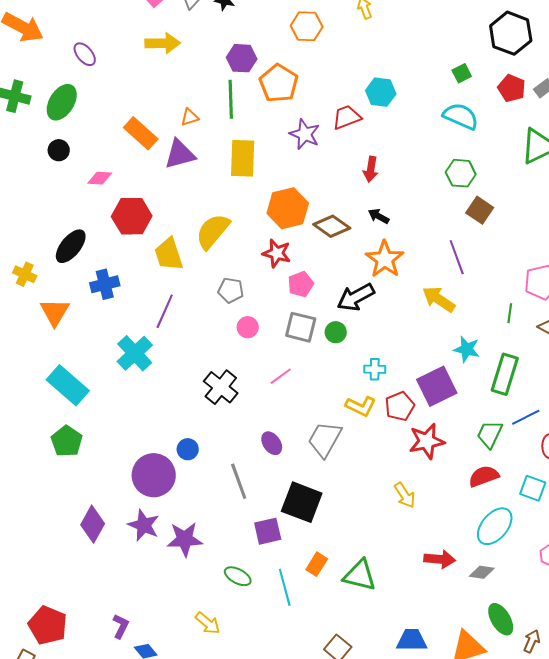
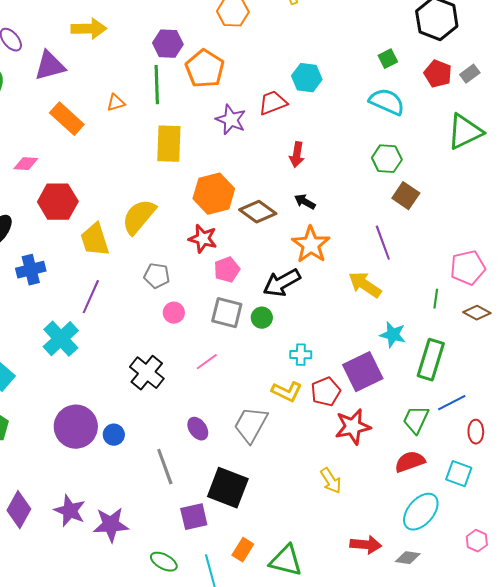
purple triangle: (180, 154) -> (50, 66), moved
purple circle: (154, 475) -> (76, 427), moved

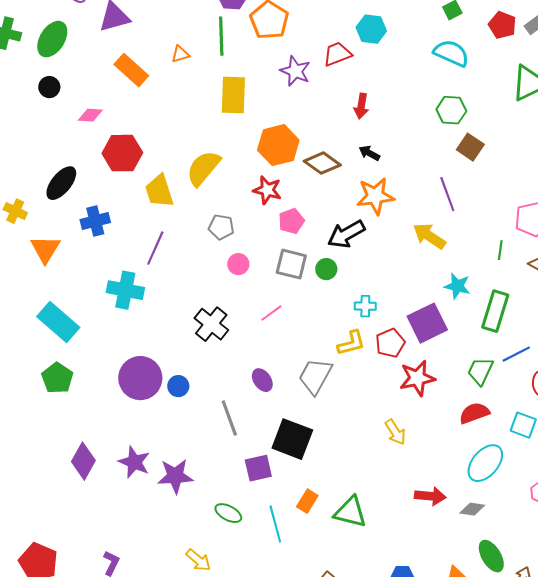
orange star: (311, 245) -> (375, 196), turned 30
cyan cross: (61, 339) -> (125, 290), turned -36
yellow L-shape: (287, 392) -> (351, 343), turned -40

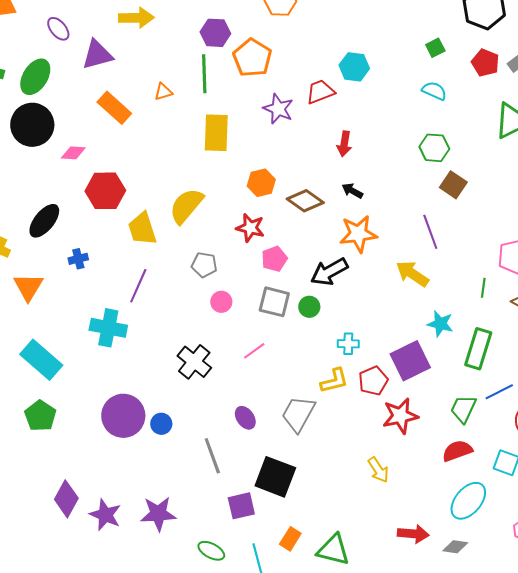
cyan semicircle: (451, 53) -> (434, 91), size x0.7
black circle: (49, 87) -> (32, 125), size x2.0
orange hexagon: (278, 145) -> (261, 183), size x0.7
blue cross: (95, 221) -> (78, 259), size x0.7
purple star: (134, 462) -> (105, 515), moved

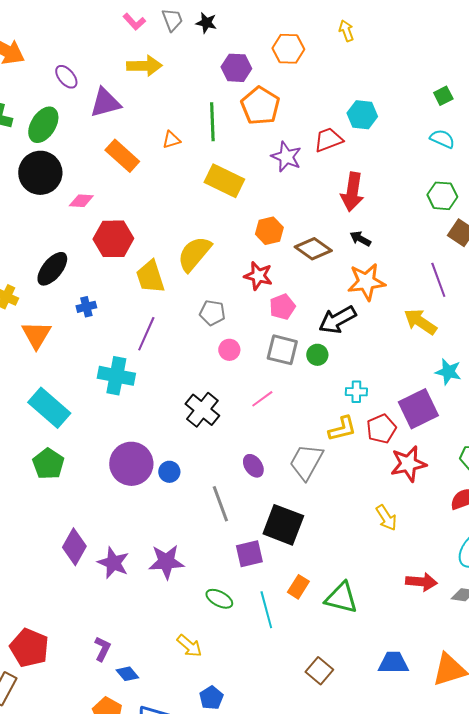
purple hexagon: (215, 33) -> (236, 68), moved
yellow rectangle: (216, 133) -> (224, 181), turned -66
red arrow: (344, 144) -> (352, 192), size x1.5

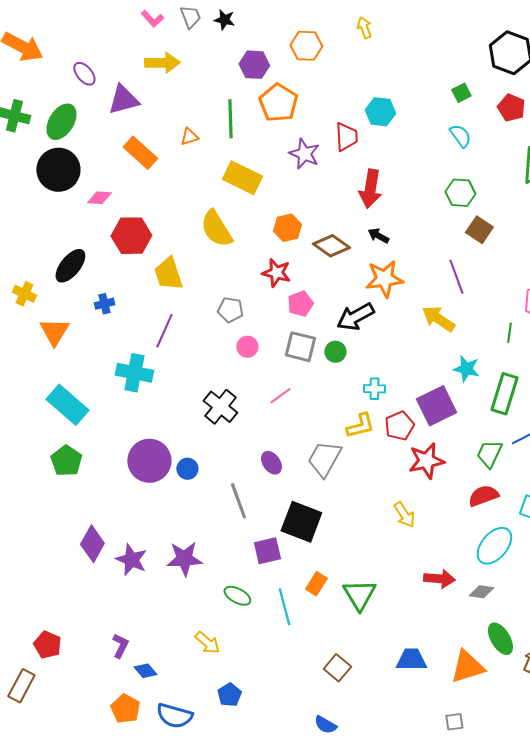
cyan semicircle: (442, 139) -> (460, 136), turned 30
red trapezoid: (328, 140) -> (346, 137), turned 108
yellow semicircle: (194, 254) -> (216, 229), moved, turned -72
green triangle: (341, 598) -> (359, 595), turned 45
red pentagon: (29, 648) -> (47, 645), size x0.7

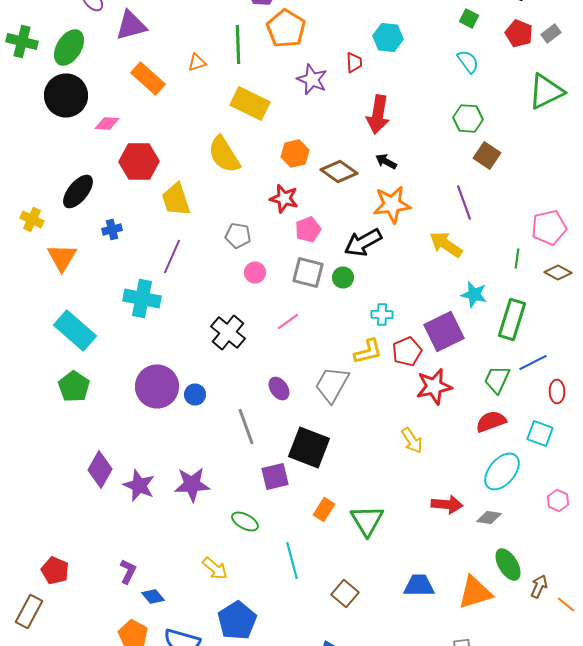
green square: (461, 93) -> (469, 18), turned -36
red trapezoid: (346, 137) -> (354, 62), size x0.7
cyan line: (284, 607) -> (292, 560), moved
blue pentagon: (229, 695) -> (237, 620), size x1.6

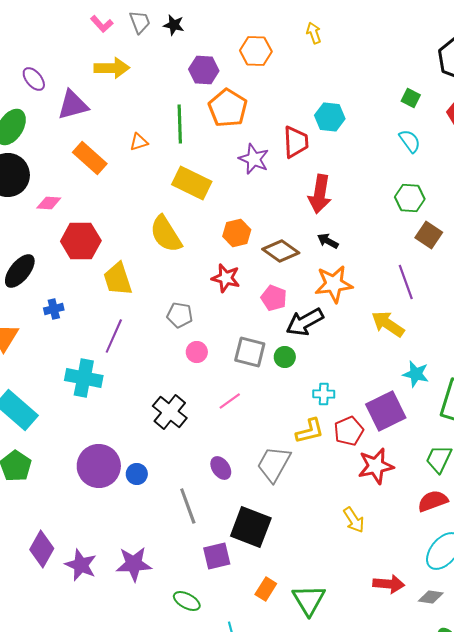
red trapezoid: (354, 62) -> (296, 142), size x1.6
pink pentagon: (308, 230) -> (274, 298), moved, turned -30

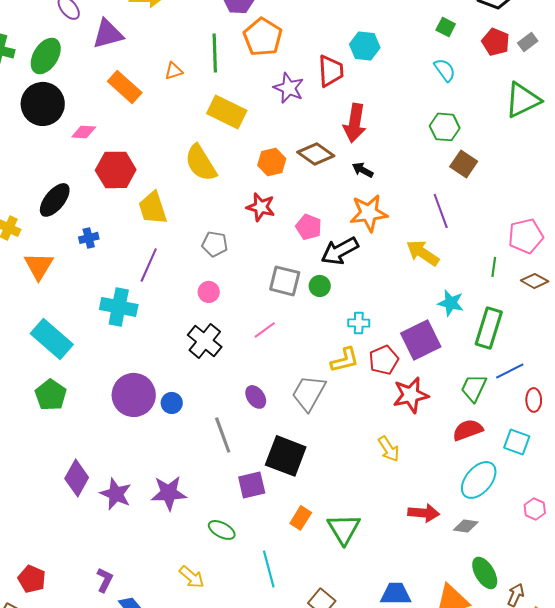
brown diamond: (281, 251) -> (316, 154), moved
pink circle: (197, 352) -> (209, 292), moved

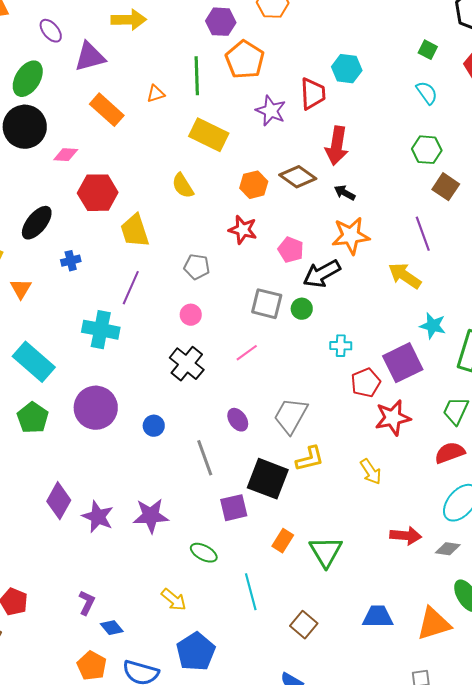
yellow semicircle: (201, 163) -> (183, 186), size x0.7
orange triangle: (39, 266) -> (21, 289), size x0.7
yellow L-shape: (345, 360) -> (310, 459), moved
purple circle: (134, 395) -> (96, 408), moved

